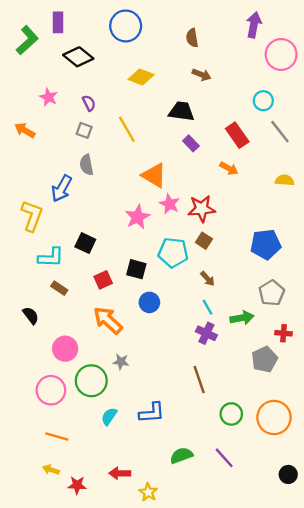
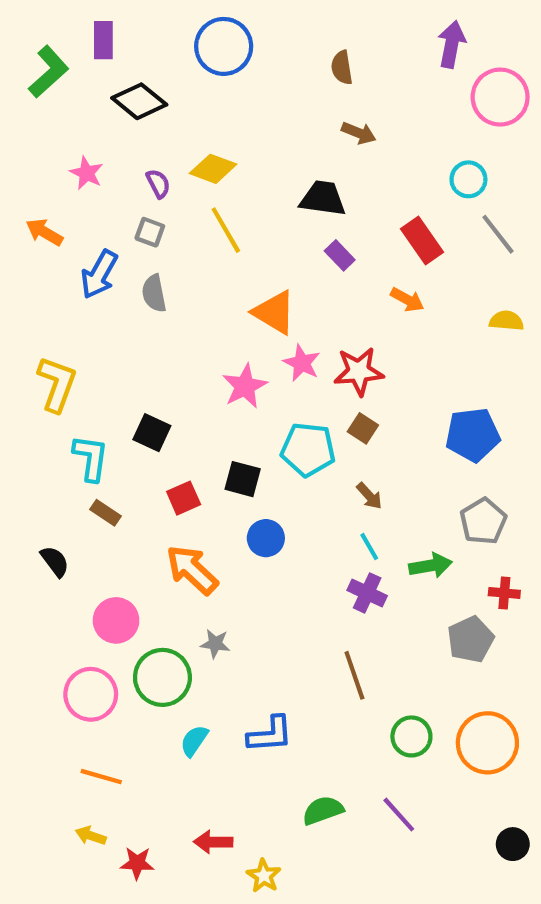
yellow diamond: (141, 77) -> (213, 169), moved
blue arrow: (62, 189) -> (99, 274), moved
cyan L-shape: (51, 257) -> (91, 458), turned -84

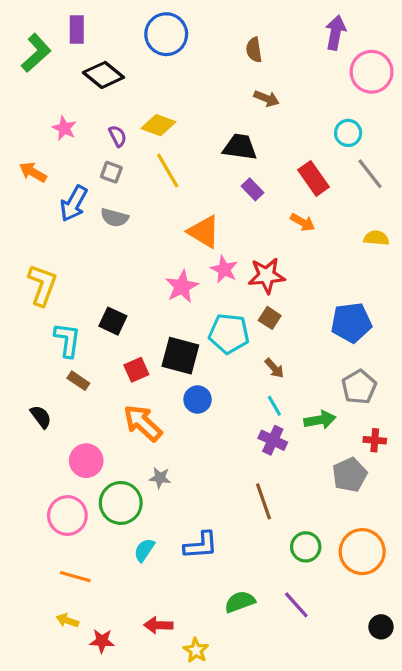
gray semicircle: (154, 293) -> (114, 218), turned -64
black square: (243, 479) -> (180, 356), size x1.4

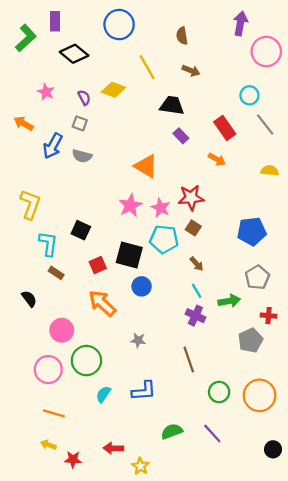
yellow line: (168, 171) -> (147, 67), moved
pink star: (224, 269) -> (161, 208), moved
gray star: (160, 478) -> (138, 340), moved

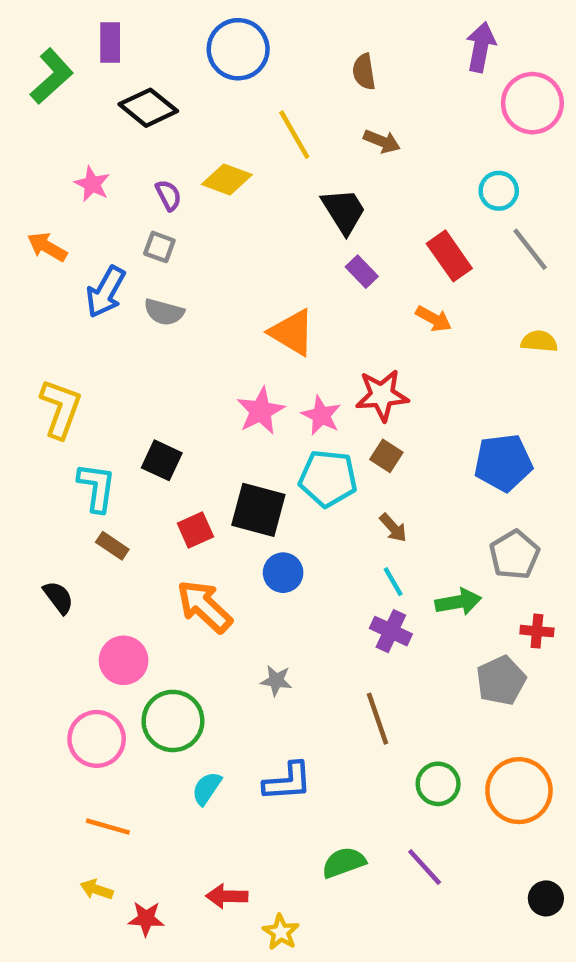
black trapezoid: (172, 105) -> (344, 211), turned 50

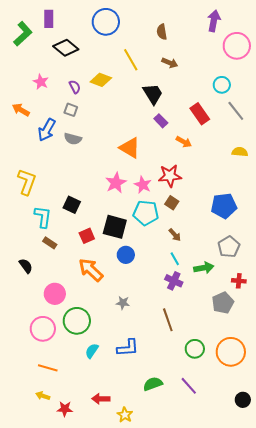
orange arrow: (434, 319) -> (184, 142), moved

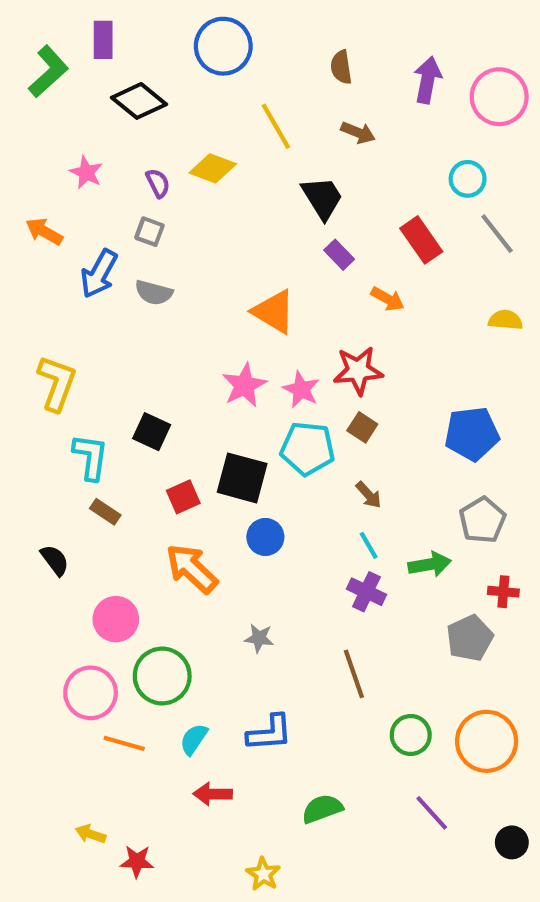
purple arrow: (214, 21) -> (428, 80), moved
orange line: (48, 368) -> (124, 743), moved
purple line: (189, 386) -> (432, 813), moved
red arrow: (101, 399) -> (213, 794), moved

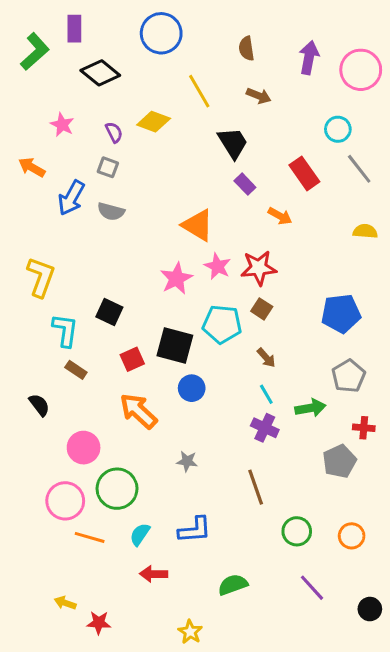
pink star: (301, 390) -> (218, 266), moved
orange circle: (487, 741) -> (352, 536), size x0.6

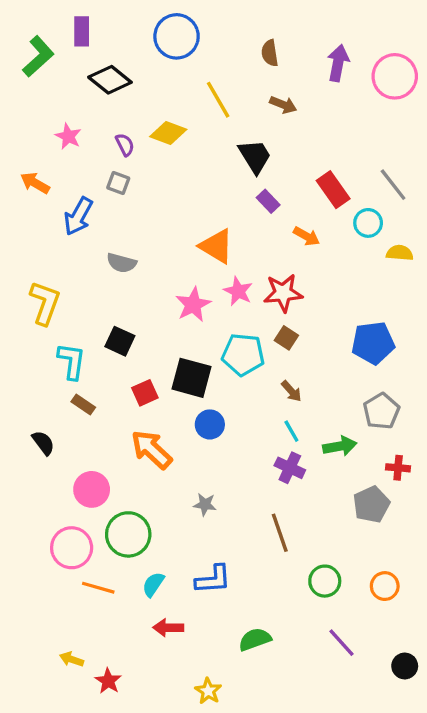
cyan circle: (338, 129) -> (368, 223), moved
gray semicircle: (111, 211) -> (122, 263), moved
red star: (99, 623) -> (108, 681), turned 30

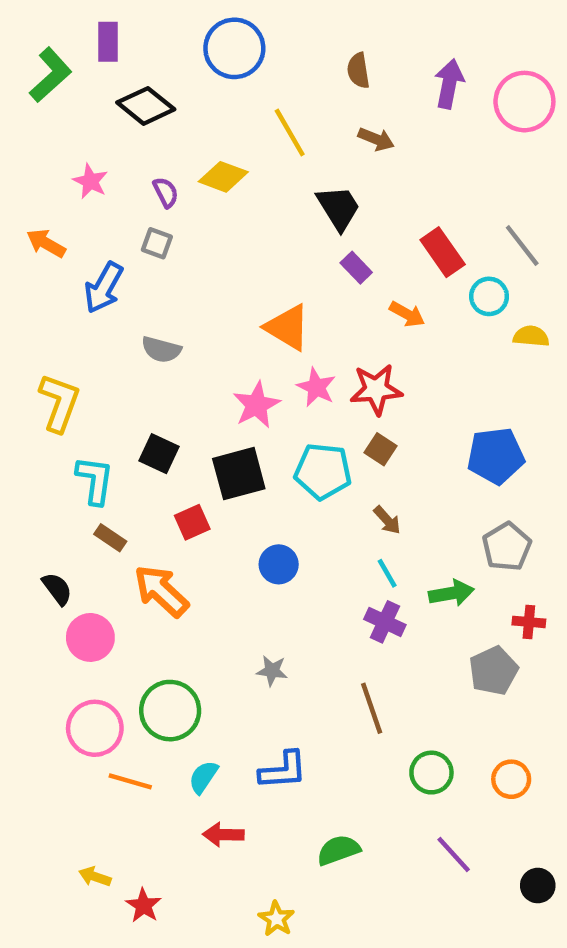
black square: (192, 378) -> (239, 474), moved, turned -30
orange arrow: (152, 449) -> (161, 591), moved
pink circle: (92, 489) -> (90, 637), moved

